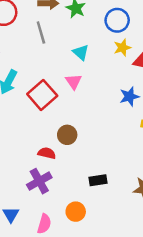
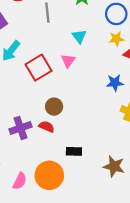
red semicircle: (47, 153) -> (47, 127), moved
purple cross: (39, 181) -> (21, 128), moved
orange circle: (76, 212) -> (49, 175), size x1.6

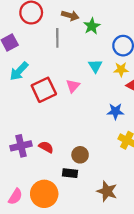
cyan triangle: (79, 36) -> (95, 66), moved
brown circle: (54, 107) -> (80, 155), moved

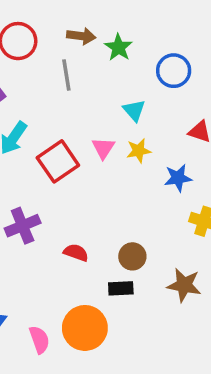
yellow star: (121, 69) -> (139, 151), moved
purple cross: (21, 146) -> (23, 226), moved
brown star: (107, 191) -> (184, 285), moved
pink semicircle: (15, 197) -> (39, 340), turned -42

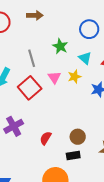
green star: (118, 47) -> (60, 46), moved
gray line: (66, 75) -> (32, 58), moved
cyan triangle: (134, 110) -> (85, 58), moved
red semicircle: (76, 253) -> (46, 138), turned -72

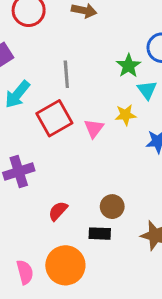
green star: (60, 46) -> (129, 66), moved
pink triangle: (54, 77) -> (94, 128), moved
red semicircle: (46, 138) -> (58, 211), moved

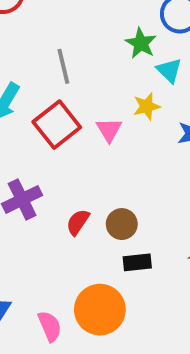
brown circle: (112, 207) -> (122, 224), moved
red semicircle: (58, 211) -> (78, 222), moved

